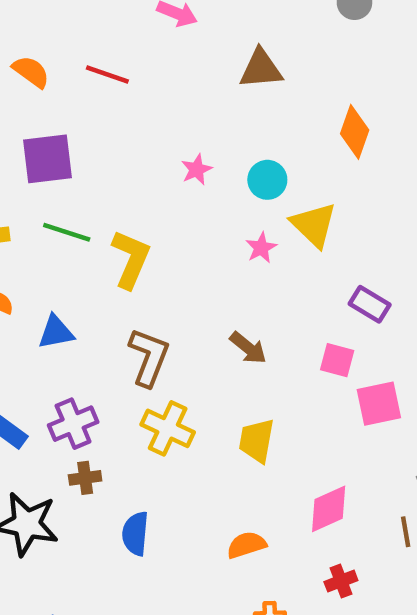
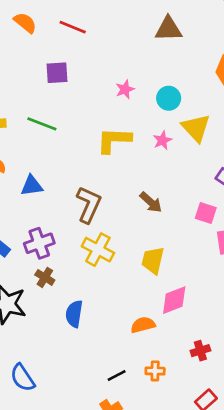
purple square: (48, 159) -> (57, 73), moved, size x0.7
yellow L-shape: (131, 259) -> (114, 140), moved, turned -114
brown cross: (85, 478) -> (45, 277), turned 36
pink diamond: (329, 509) -> (174, 300), moved

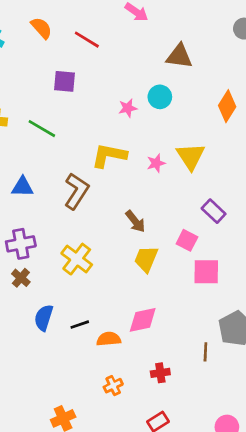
cyan circle: (169, 98) -> (160, 97), moved
brown L-shape: (89, 205) -> (76, 191), moved
yellow trapezoid: (153, 260) -> (146, 259), moved
orange cross: (155, 371) -> (113, 386), turned -36
black line: (117, 376) -> (80, 325), moved

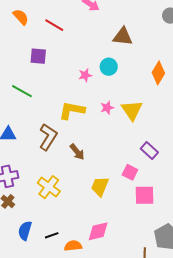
pink star: (156, 163) -> (107, 108), moved
brown arrow: (135, 221) -> (77, 152), moved

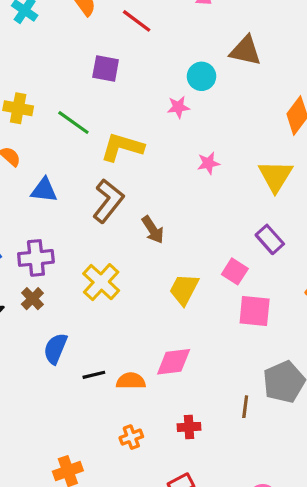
cyan circle: (109, 67) -> (202, 76), moved
yellow L-shape: (72, 110) -> (122, 147), moved
yellow triangle: (132, 110) -> (275, 176), moved
black line: (52, 235) -> (94, 375), moved

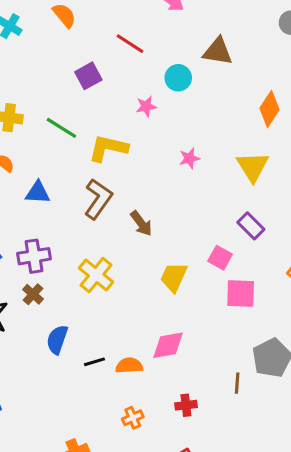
red line: (137, 21) -> (130, 44), moved
purple square: (106, 69) -> (88, 76), turned -36
pink star: (178, 107) -> (146, 106), moved

